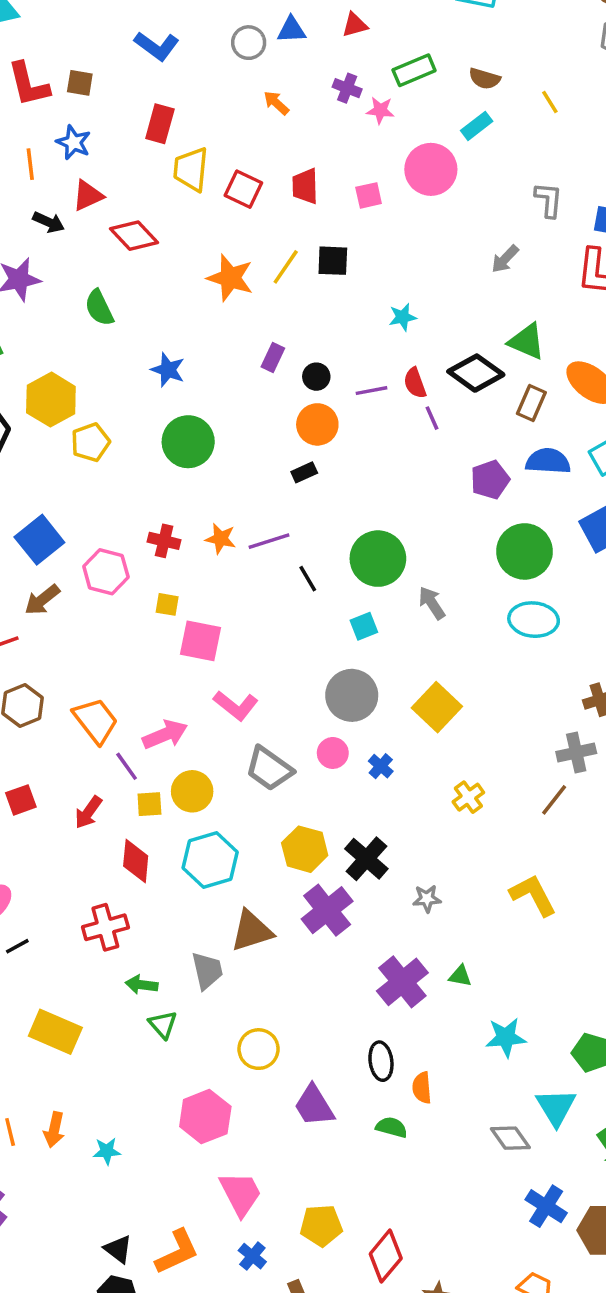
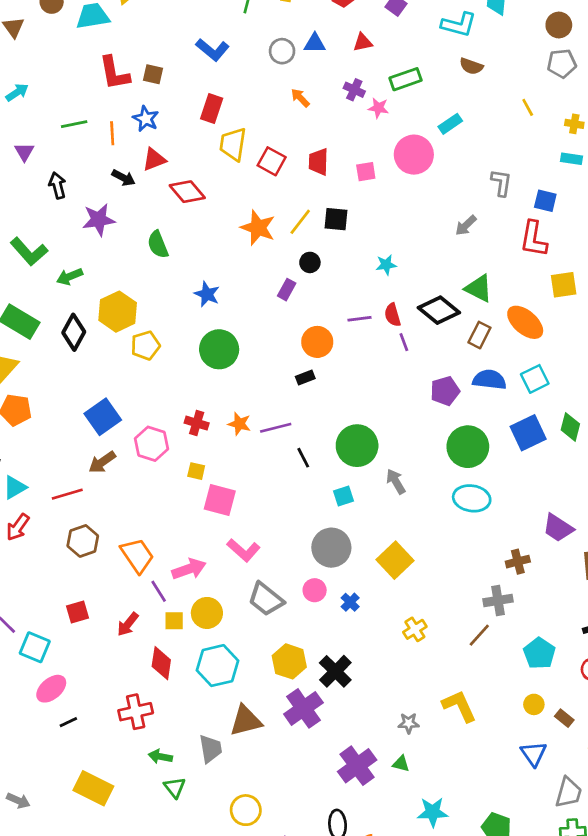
brown semicircle: (485, 79) -> (471, 66), moved
yellow line: (550, 102) -> (528, 107), moved
black circle: (316, 377) -> (310, 262), moved
gray star: (427, 899) -> (409, 723), moved

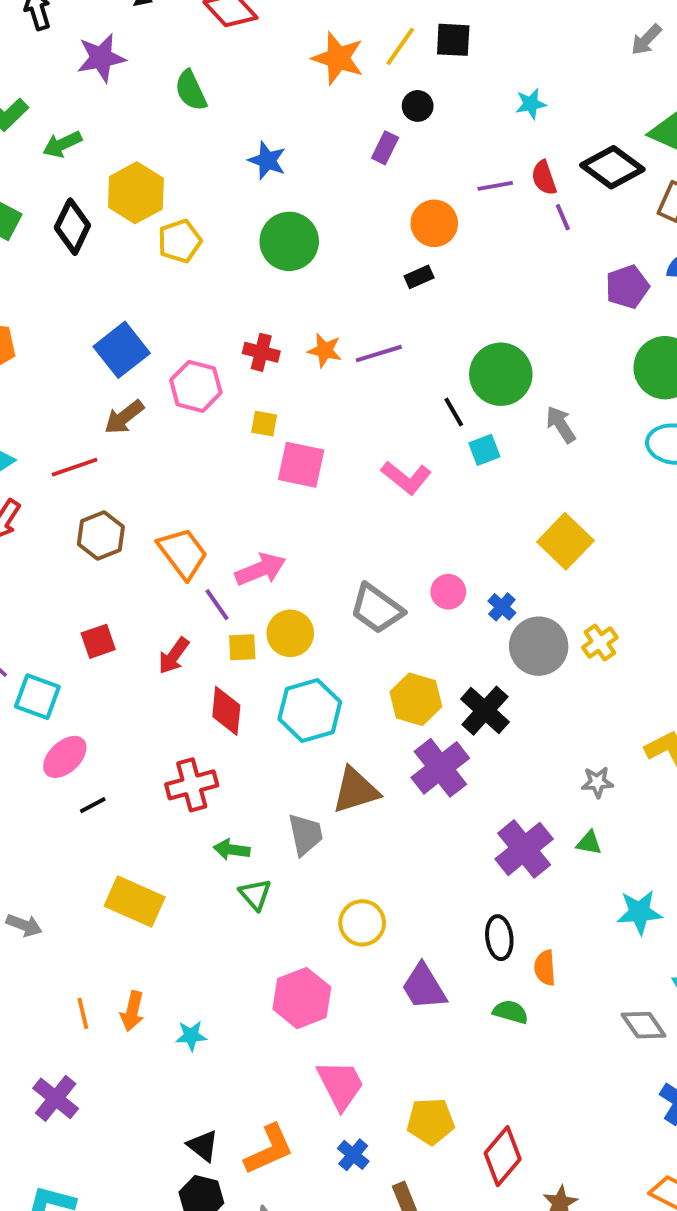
black line: (303, 458) -> (454, 412), moved
gray circle: (331, 548) -> (539, 646), moved
pink L-shape: (244, 550) -> (406, 478), moved

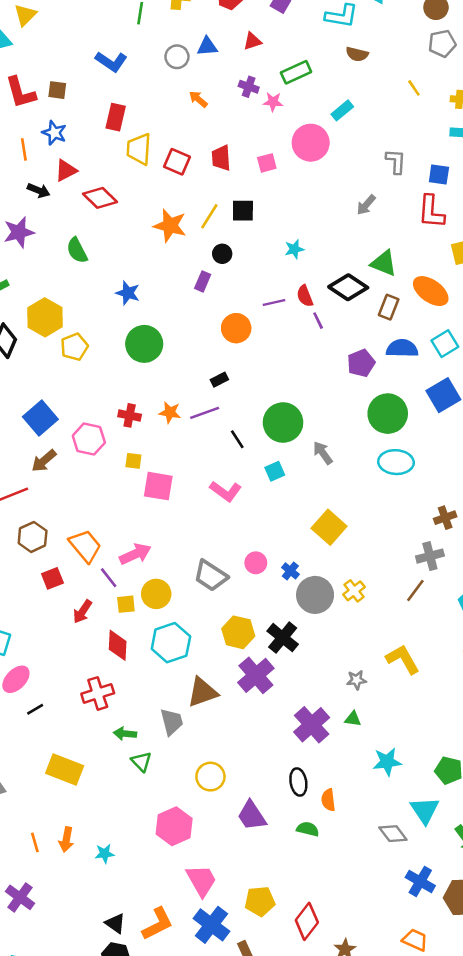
black rectangle: (419, 277) -> (219, 380), moved
black line: (454, 412) -> (237, 439), moved
red square: (98, 641) -> (52, 578), moved
blue cross: (353, 1155) -> (211, 925), size x1.8

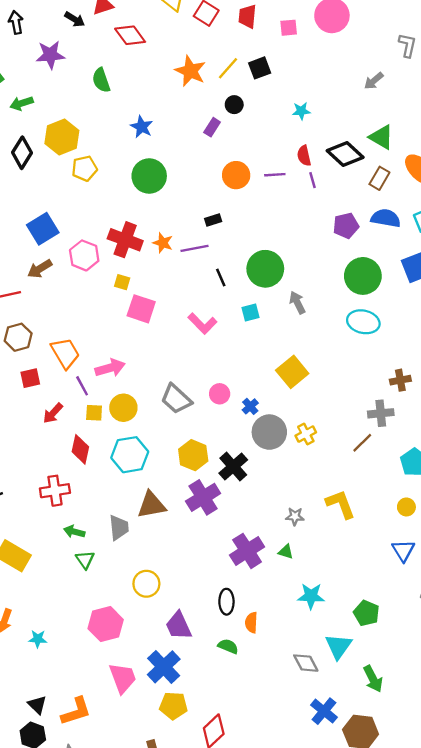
black square: (243, 211) -> (260, 68), turned -30
purple line: (274, 302) -> (275, 175), moved
red cross: (130, 415) -> (125, 240), size x1.6
blue cross: (211, 925) -> (164, 667), moved

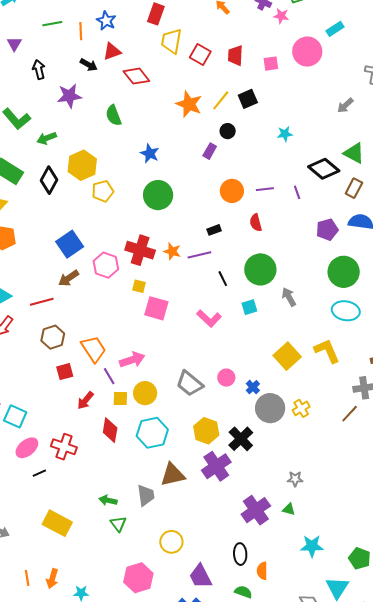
red semicircle: (304, 156) -> (256, 223), moved
red cross: (55, 491) -> (64, 447), moved, turned 30
yellow L-shape: (341, 504) -> (327, 351), moved

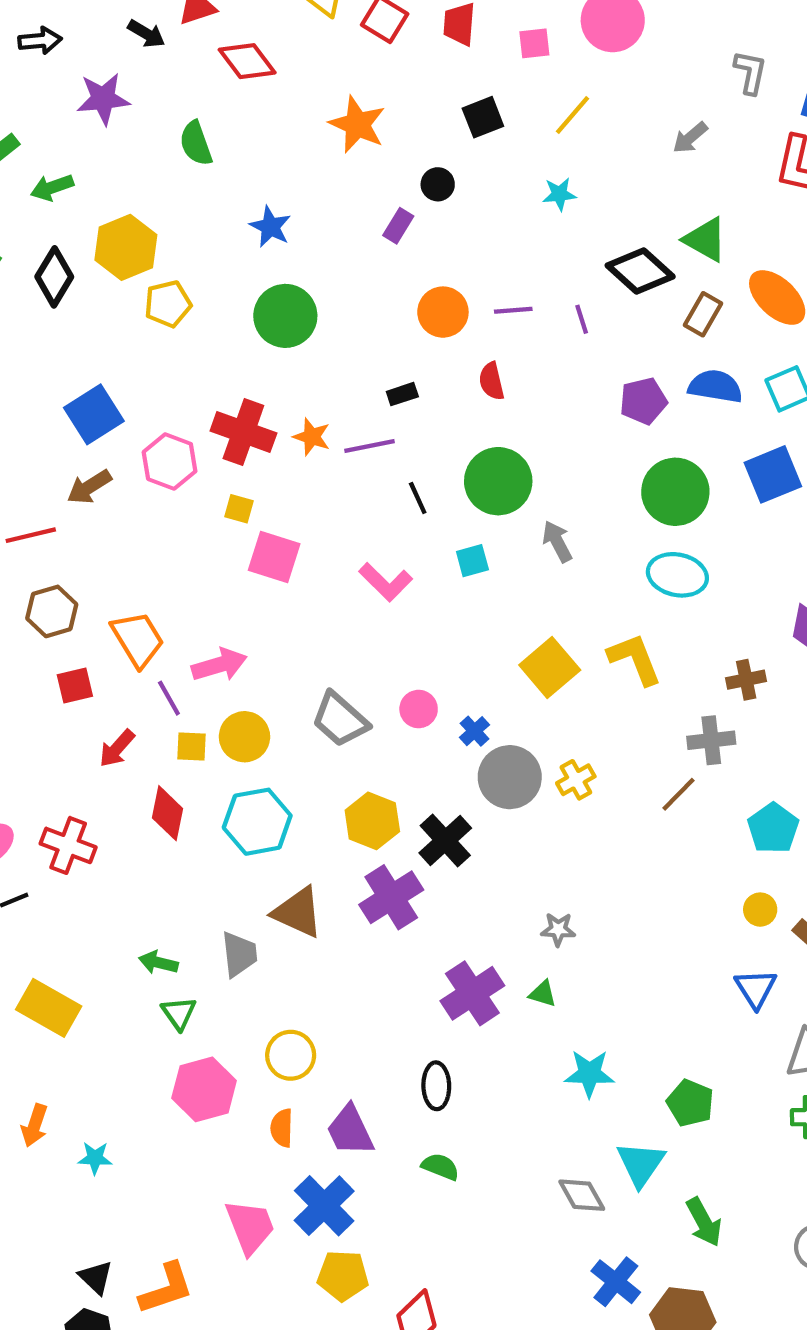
black arrow: (39, 70) -> (40, 41), turned 96
yellow line: (221, 100) -> (572, 115), moved
brown triangle: (173, 475) -> (298, 912), turned 36
orange semicircle: (262, 571) -> (282, 1128), moved
pink hexagon: (138, 578) -> (204, 1089), moved

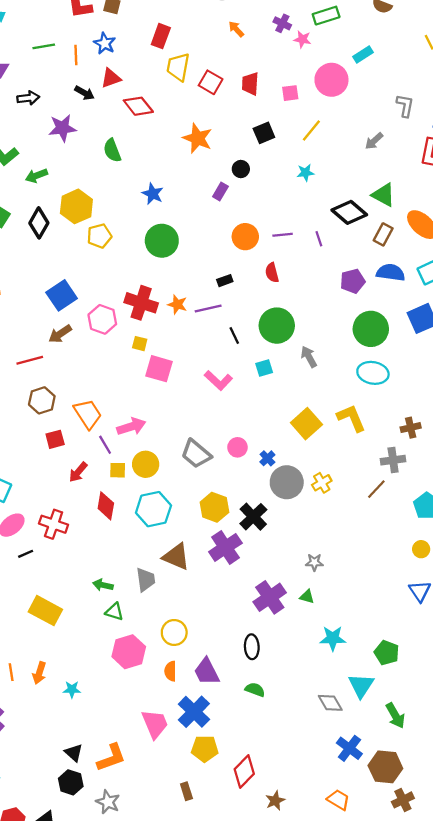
green triangle: (179, 1013) -> (114, 612), turned -36

